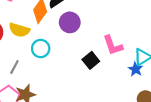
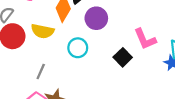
cyan circle: (41, 49) -> (78, 48), moved

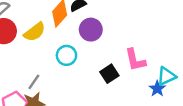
yellow semicircle: (43, 31) -> (35, 32), turned -60
gray line: (41, 71) -> (34, 82), moved

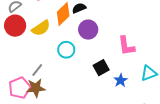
pink L-shape: (135, 60) -> (126, 46), moved
blue star: (157, 89) -> (121, 80), moved

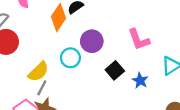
yellow semicircle: (41, 28) -> (38, 72), moved
purple circle: (88, 30) -> (92, 41), moved

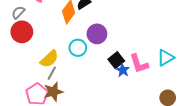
pink L-shape: (139, 39) -> (139, 64), moved
blue star: (140, 81) -> (123, 70), moved

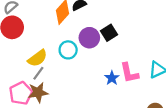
black square: (116, 60) -> (109, 33), moved

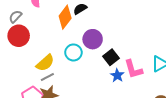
black square: (109, 33) -> (111, 57), moved
gray line: (38, 73) -> (47, 77), turned 32

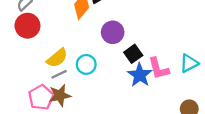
cyan circle: (73, 52) -> (86, 64), moved
blue star: (117, 75) -> (140, 75), size x1.5

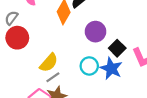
cyan circle: (86, 64) -> (89, 66), moved
blue star: (140, 75) -> (111, 68), moved

